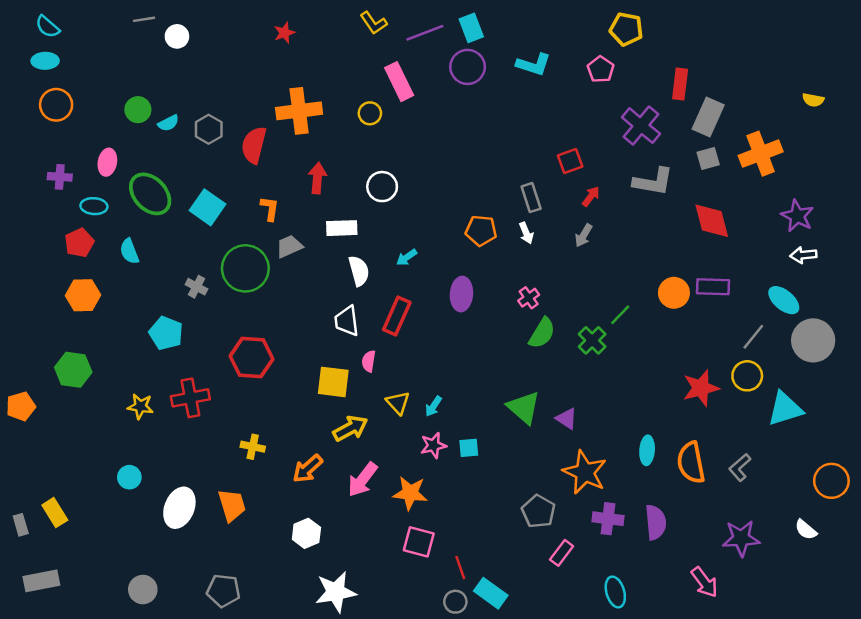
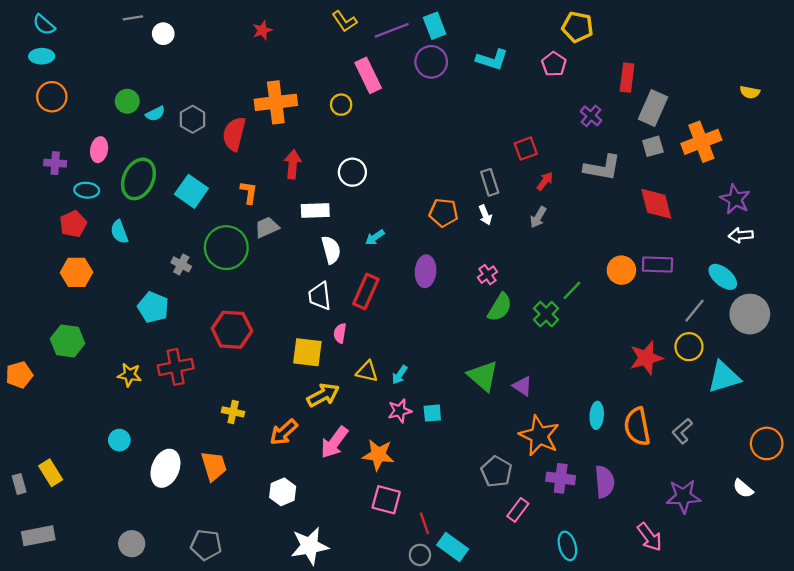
purple cross: (641, 126) -> (591, 116), size x0.6
green ellipse: (150, 194) -> (138, 179), turned 69
yellow triangle: (398, 403) -> (367, 371), turned -35

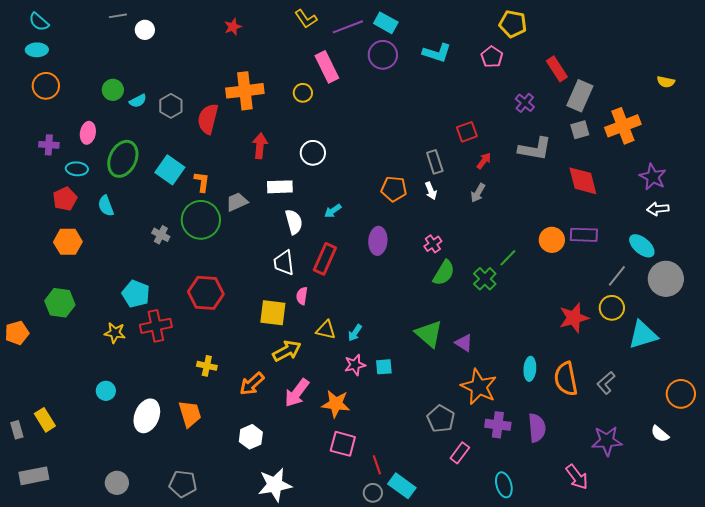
cyan rectangle: (435, 26) -> (386, 23), turned -40
red rectangle: (627, 78) -> (557, 69), turned -40
orange L-shape: (249, 192) -> (202, 182), moved
cyan pentagon: (153, 307) -> (136, 294), moved

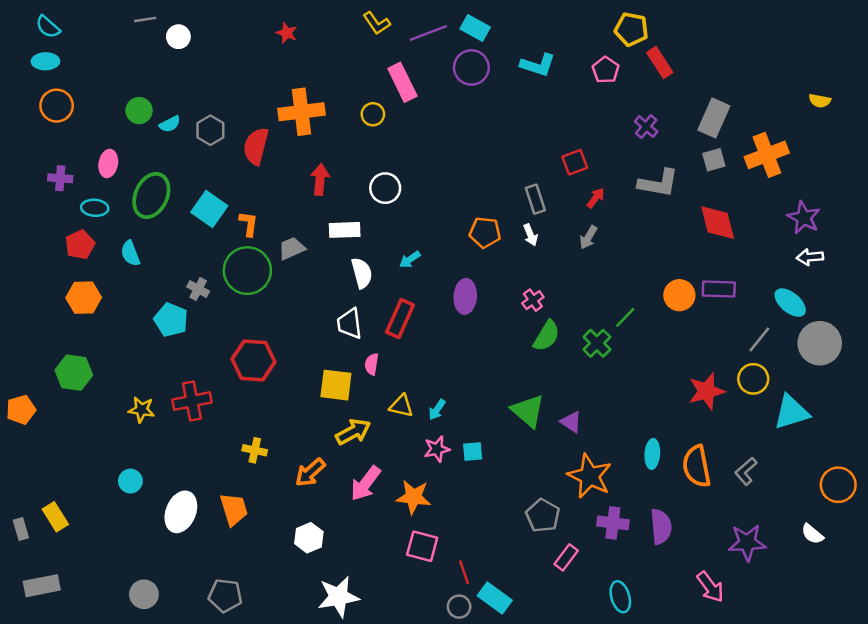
red star: (233, 27) -> (287, 33), turned -30
red rectangle: (557, 69) -> (660, 63), moved
cyan pentagon: (136, 294) -> (171, 320), moved

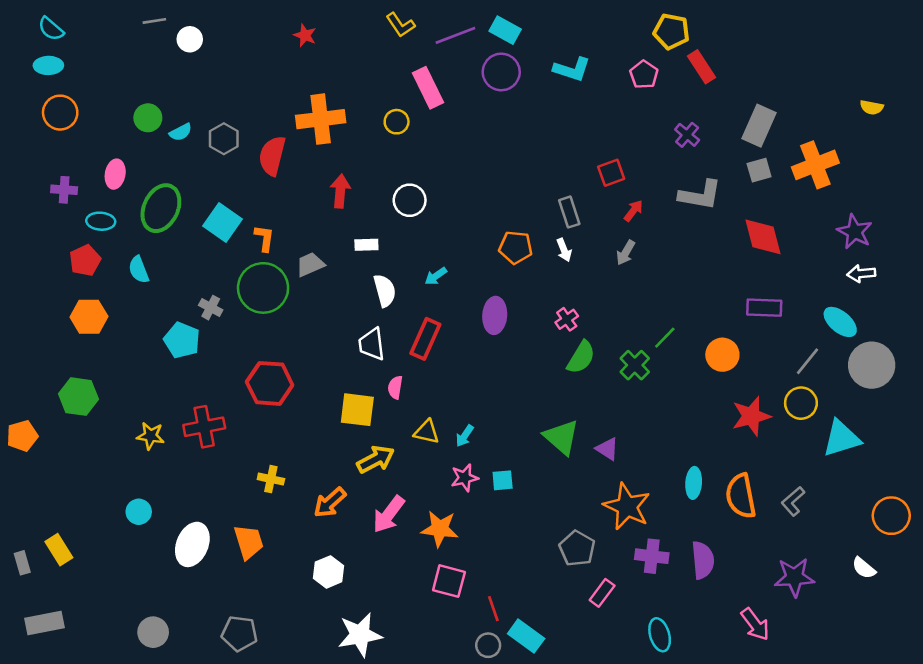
white rectangle: (345, 230) -> (366, 245), size x0.7
orange circle: (679, 295) -> (722, 355), moved

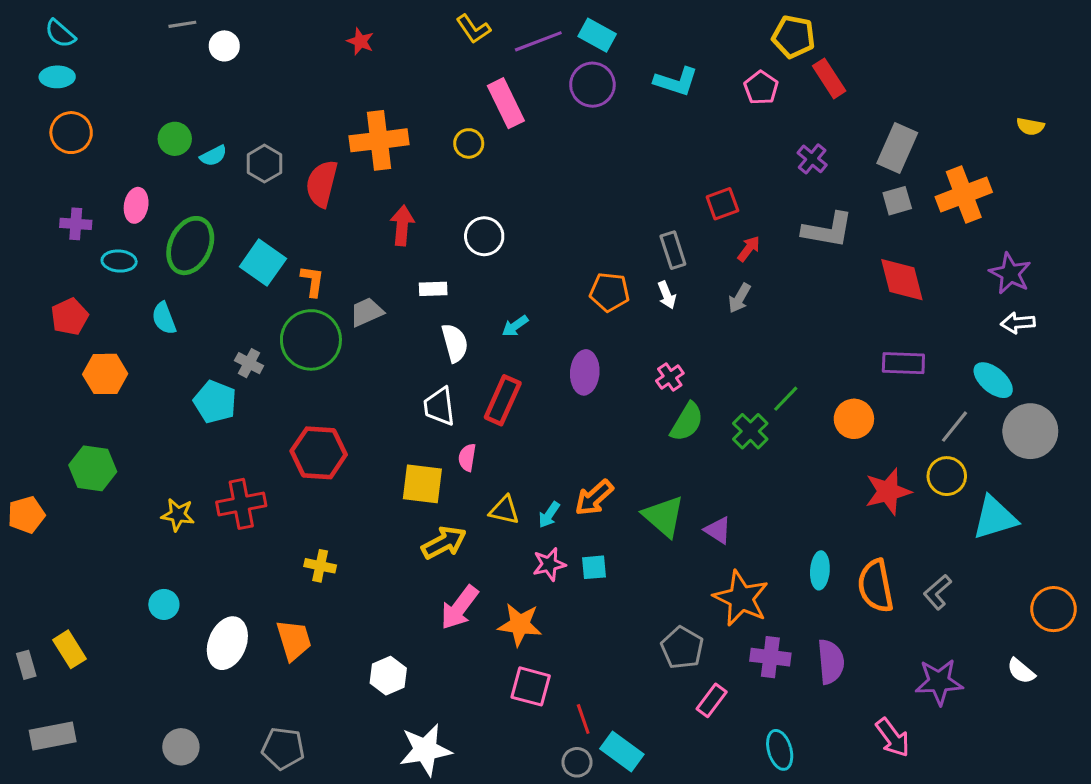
red pentagon: (85, 260) -> (70, 317), moved
orange arrow: (330, 503) -> (594, 498), moved

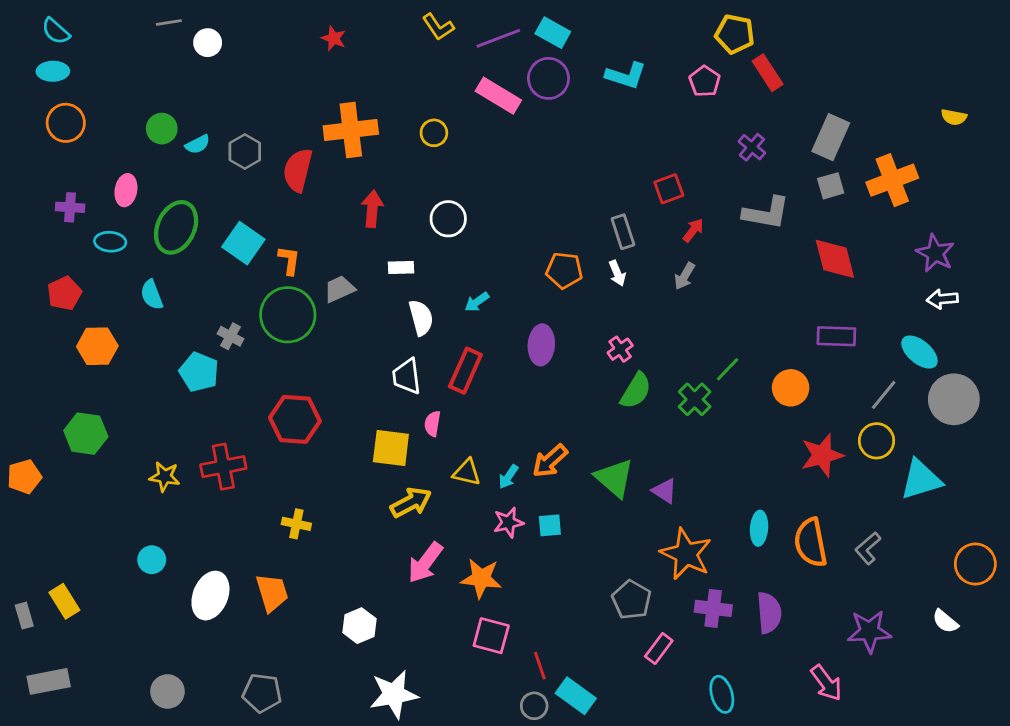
pink rectangle: (506, 103) -> (498, 96), moved, turned -33

